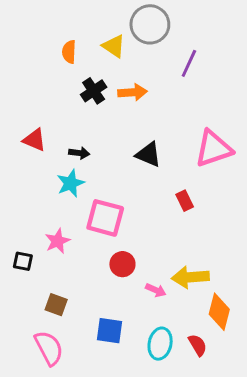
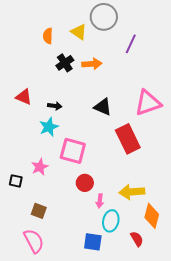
red rectangle: (185, 201) -> (128, 139), size x2.0
pink arrow: (156, 290) -> (100, 201), moved, turned 72
blue square: (109, 331) -> (93, 242), moved
cyan ellipse: (160, 344) -> (111, 221), moved

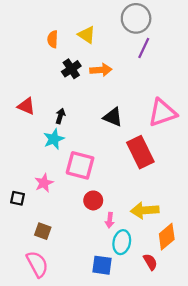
gray circle: (104, 17) -> (136, 18), moved
black arrow: (55, 106) -> (60, 116), turned -80
orange diamond: (152, 216) -> (167, 237), turned 35

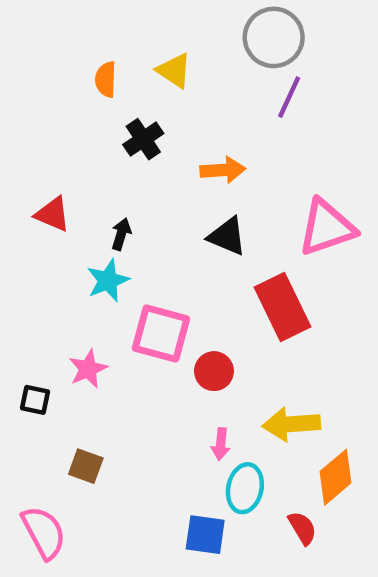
orange arrow: (101, 70) -> (223, 170), moved
red circle: (93, 200) -> (214, 371), moved
pink semicircle: (37, 264) -> (44, 532), moved

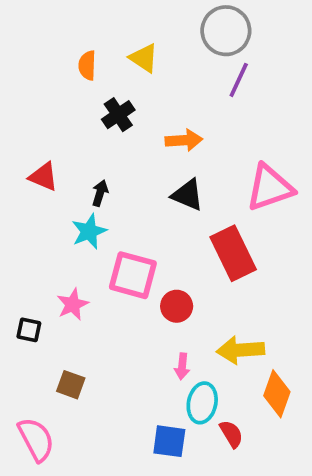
orange diamond: (336, 477) -> (277, 394), turned -30
red semicircle: (302, 528) -> (231, 434), moved

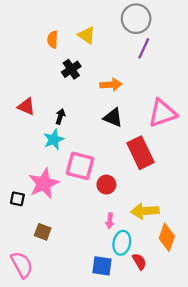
pink star: (73, 304) -> (44, 183), size x1.6

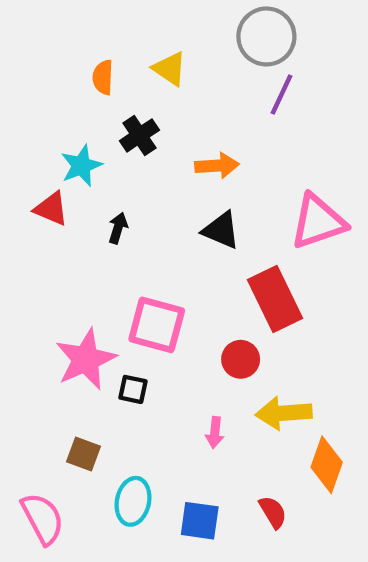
cyan star: (54, 140) -> (81, 166), moved
red circle: (106, 185) -> (241, 359), moved
black square: (17, 199) -> (133, 389), moved
cyan ellipse: (122, 243) -> (133, 501), moved

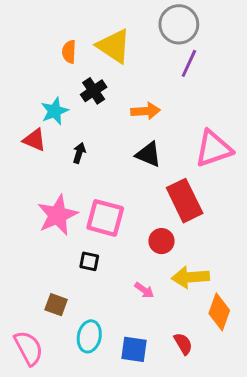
yellow triangle: (170, 69) -> (114, 46), size x1.5
pink star: (86, 359) -> (57, 215), moved
pink arrow: (215, 432) -> (144, 290), turned -60

